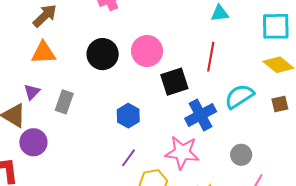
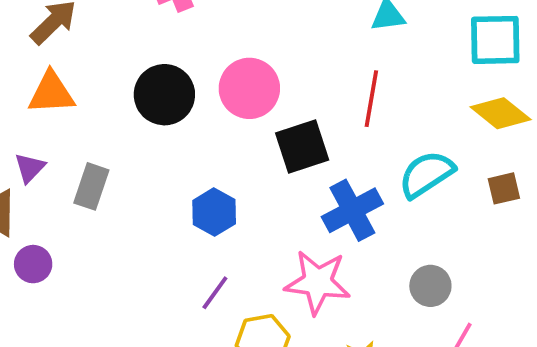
purple circle: (33, 142) -> (33, 264), size x0.7

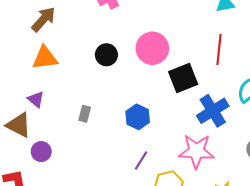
black circle: (164, 95) -> (106, 55), size x0.7
purple triangle: (30, 168) -> (36, 99), turned -30
gray rectangle: (91, 186) -> (85, 114), moved, size x0.7

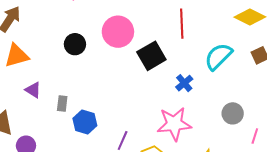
purple triangle: (36, 99) -> (33, 90), moved
blue cross: (213, 111) -> (184, 83), size x0.6
blue hexagon: (138, 117) -> (85, 122), moved

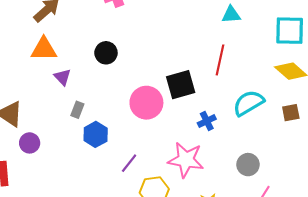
pink circle: (118, 32) -> (146, 103), moved
purple triangle: (33, 90) -> (62, 77), moved

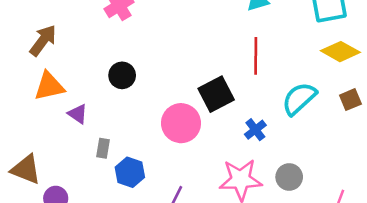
gray circle: (248, 165) -> (289, 177), moved

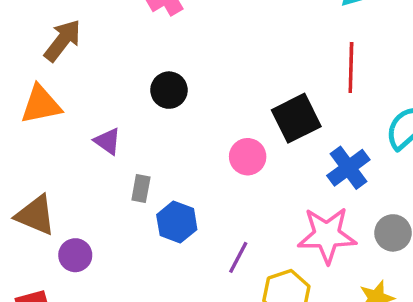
orange triangle: (49, 86) -> (41, 104), moved
pink circle: (181, 123) -> (248, 157), size x0.7
blue cross: (255, 130) -> (348, 168), size x1.4

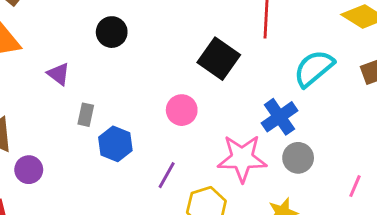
black square: (296, 118) -> (219, 59), turned -30
pink circle: (248, 157) -> (182, 110), moved
blue cross: (348, 168) -> (280, 117), moved

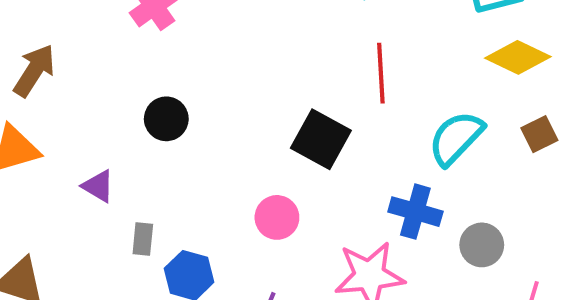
blue cross: (280, 117) -> (415, 212), turned -33
gray circle: (298, 158) -> (482, 245), moved

